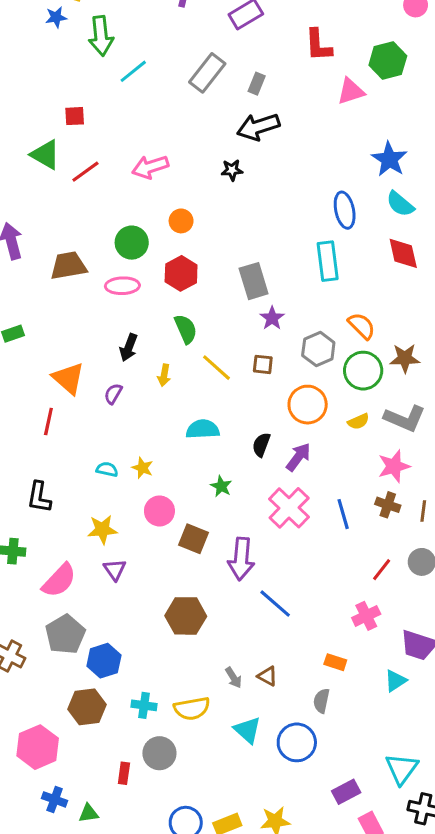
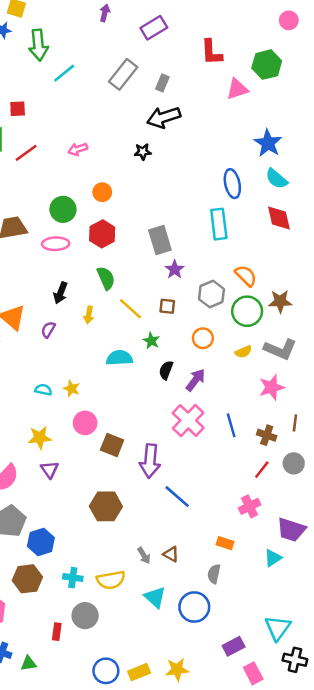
pink arrow: (150, 167) -> (78, 149), size x0.7
orange circle: (308, 405) -> (203, 338), size x0.7
green star: (221, 486) -> (151, 341), moved
brown cross: (388, 505) -> (267, 435), moved

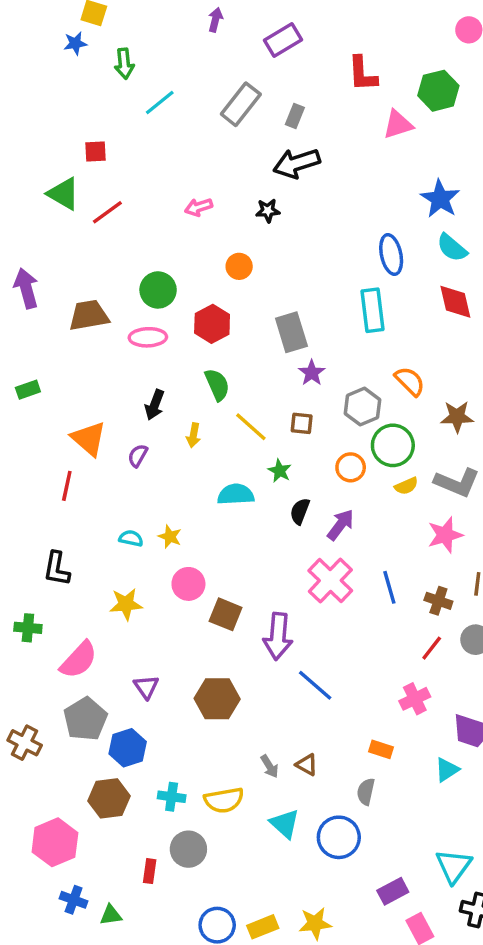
green arrow: (38, 45) -> (124, 64), size x0.7
pink arrow: (78, 149) -> (199, 207), moved
orange circle: (102, 192) -> (239, 266), moved
green circle: (247, 311) -> (393, 445), moved
purple triangle: (49, 470) -> (146, 687), moved

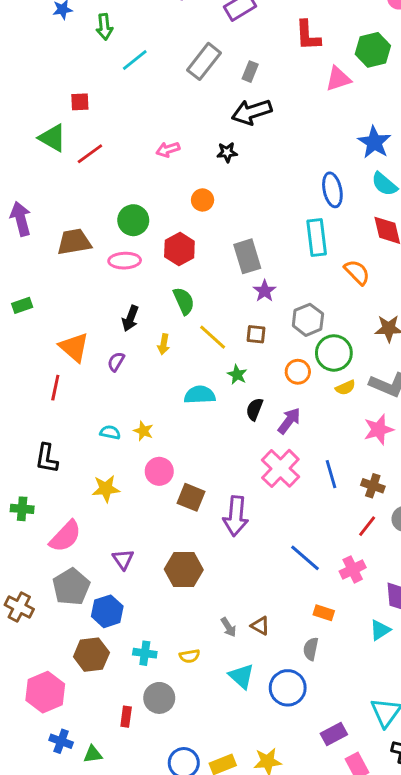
orange semicircle: (410, 381) -> (357, 272), moved
blue line: (315, 685) -> (305, 558), moved
yellow semicircle: (224, 800) -> (190, 656), size x0.6

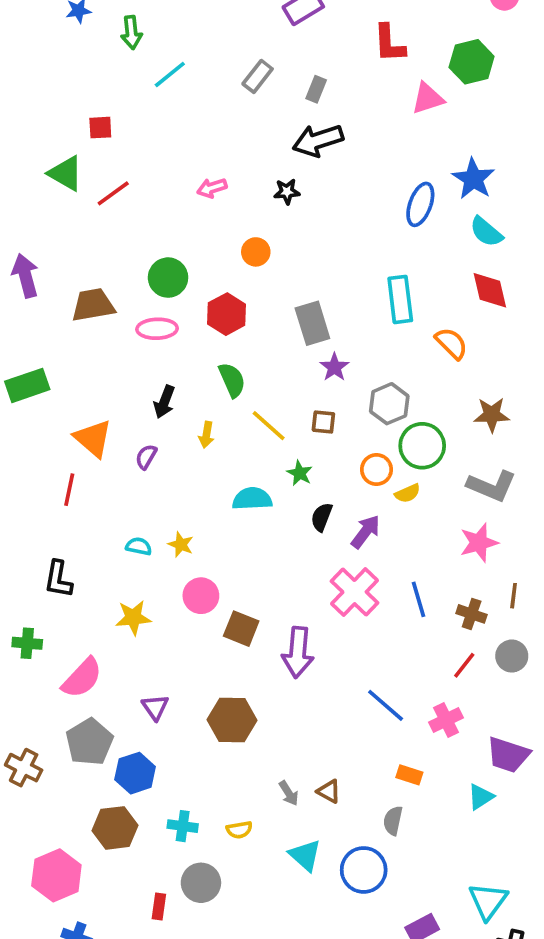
gray rectangle: (204, 61) -> (258, 76), size x0.7
blue ellipse: (332, 190) -> (420, 204), moved, turned 32
green rectangle: (22, 305) -> (27, 385), size x1.6
yellow semicircle: (345, 388) -> (408, 493), moved

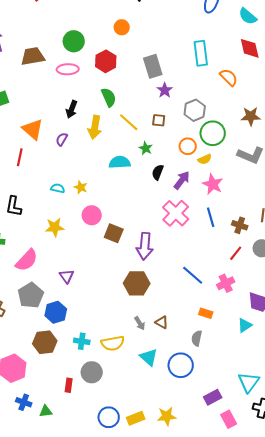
yellow arrow: (206, 435) -> (95, 127), size x1.6
pink star: (479, 543) -> (213, 184), moved, turned -30
brown hexagon: (232, 720) -> (137, 283), moved
yellow semicircle: (239, 830) -> (113, 343), size x1.6

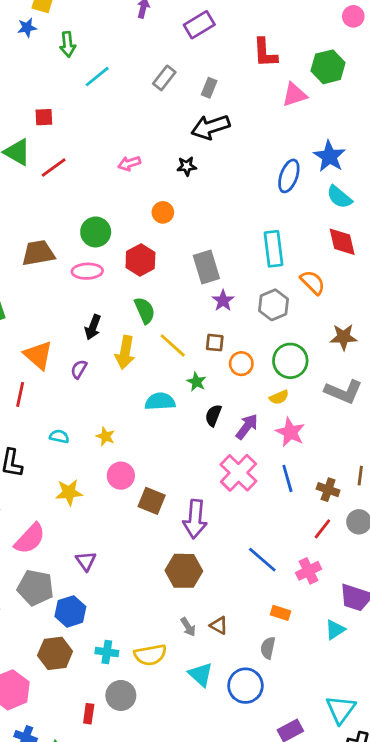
gray hexagon: (195, 110) -> (273, 305), moved
orange circle: (188, 146) -> (241, 364), moved
cyan semicircle: (58, 188) -> (59, 436), moved
gray pentagon: (31, 295) -> (35, 588), turned -30

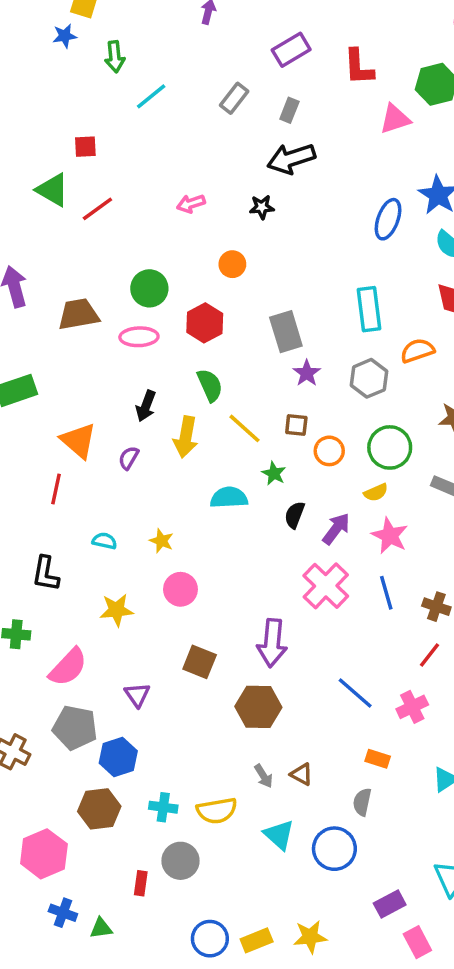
purple rectangle: (199, 25) -> (291, 50), moved
orange semicircle: (313, 282) -> (417, 351), turned -64
brown square: (152, 501) -> (200, 662), moved

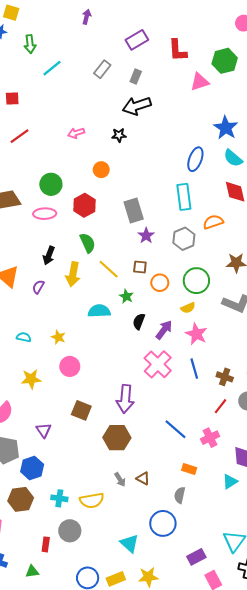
blue ellipse: (388, 219) -> (195, 159), moved
cyan triangle: (279, 835) -> (129, 543), moved
green triangle: (101, 928) -> (32, 572), moved

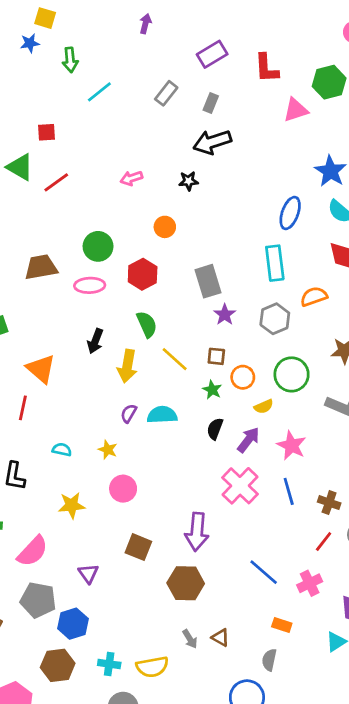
purple semicircle: (38, 287) -> (129, 413), moved
green star: (126, 296) -> (212, 390), moved
yellow semicircle: (188, 308) -> (264, 406), moved

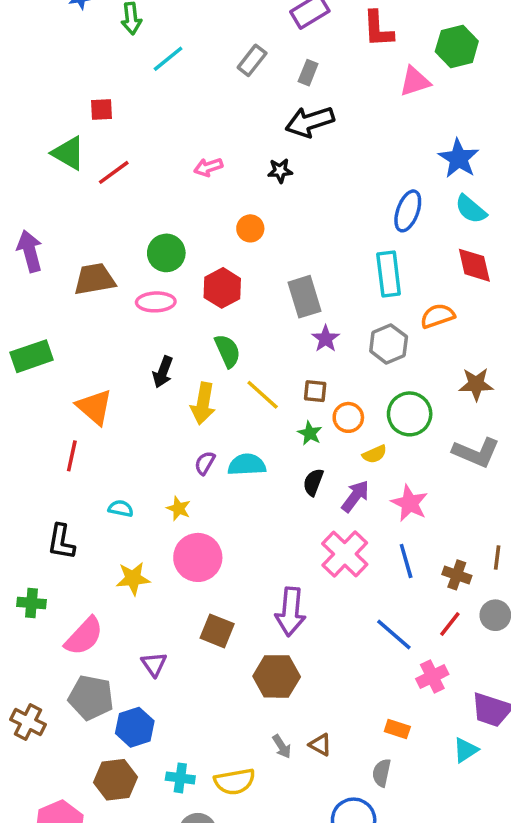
pink circle: (123, 489) -> (198, 557), size x1.4
blue line: (264, 572) -> (394, 634), moved

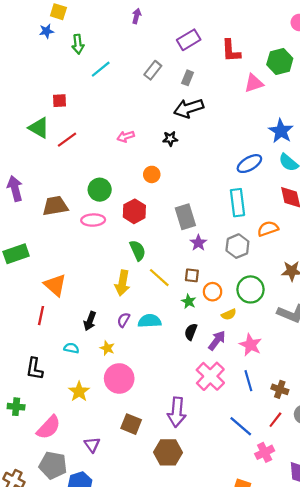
blue ellipse: (408, 211) -> (249, 164), turned 40
black arrow: (163, 372) -> (90, 321), moved
yellow star: (133, 578) -> (79, 392), turned -30

